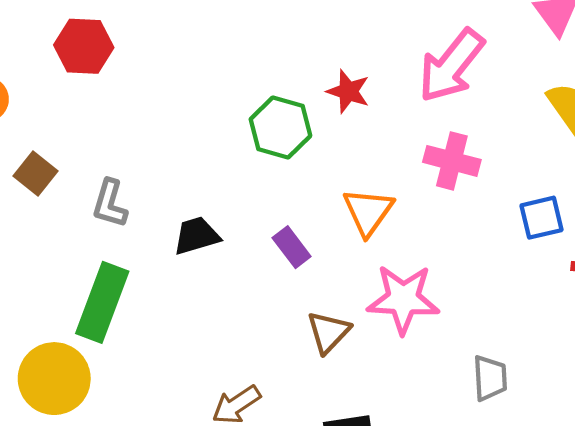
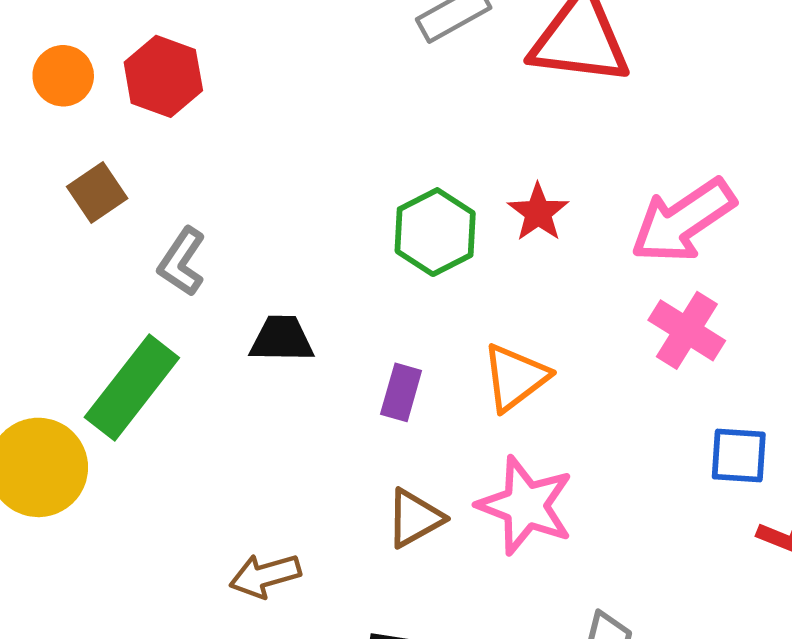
red hexagon: (84, 46) -> (163, 76), moved
pink cross: (452, 161) -> (687, 330), moved
purple rectangle: (292, 247) -> (401, 392), turned 36

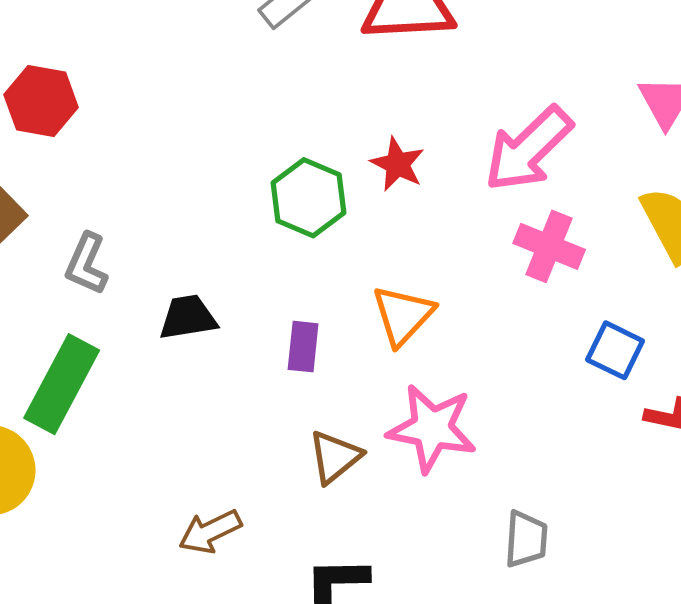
blue square: (739, 456) -> (615, 350), turned 32

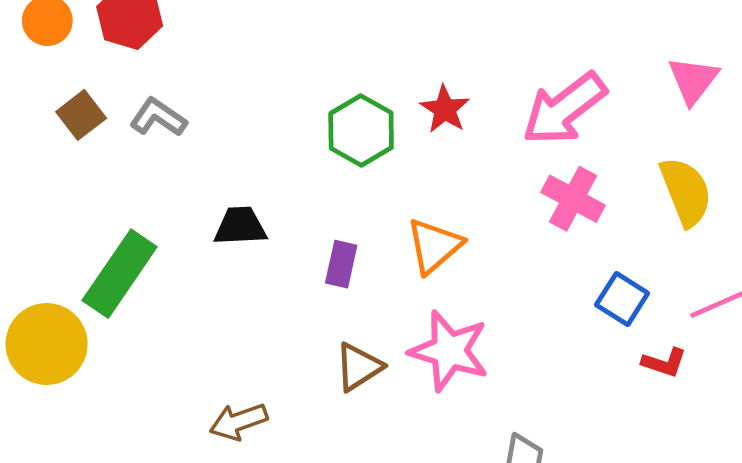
gray L-shape: (87, 264) -> (158, 117), moved, turned 94

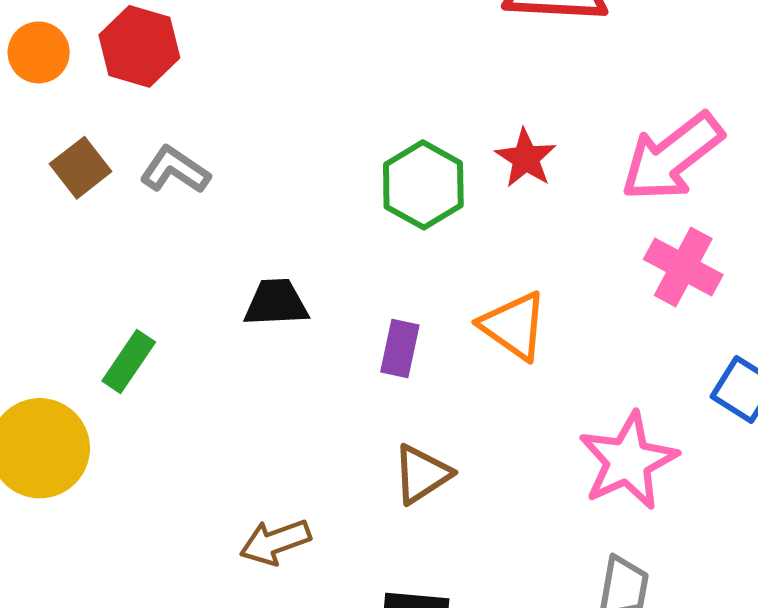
orange triangle: (434, 246) -> (514, 326), turned -44
green rectangle: (120, 274) -> (129, 362), size x0.6
pink star: (449, 351) -> (628, 461), moved, turned 30

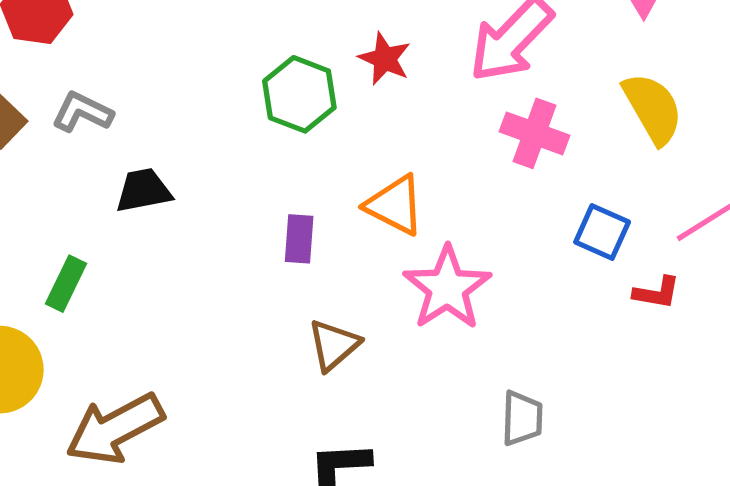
black trapezoid: (276, 303) -> (143, 190), moved
pink star: (628, 461) -> (447, 288), moved
brown arrow: (275, 542) -> (115, 429), moved, size x1.6

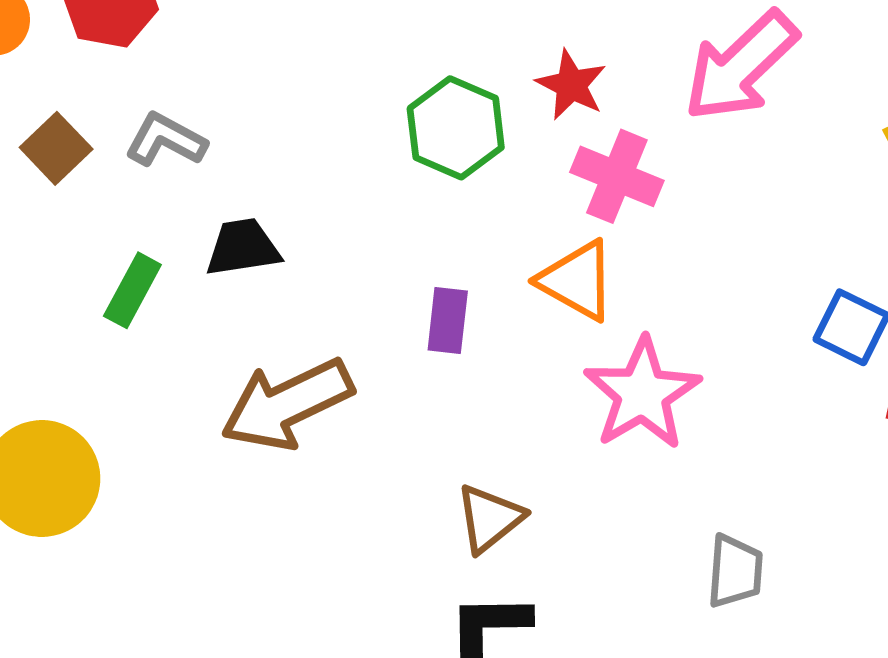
pink cross: (534, 133) -> (617, 176), moved
green rectangle: (66, 284) -> (132, 290), moved
brown triangle: (334, 345) -> (490, 518), moved
brown arrow: (115, 429) -> (287, 404), moved

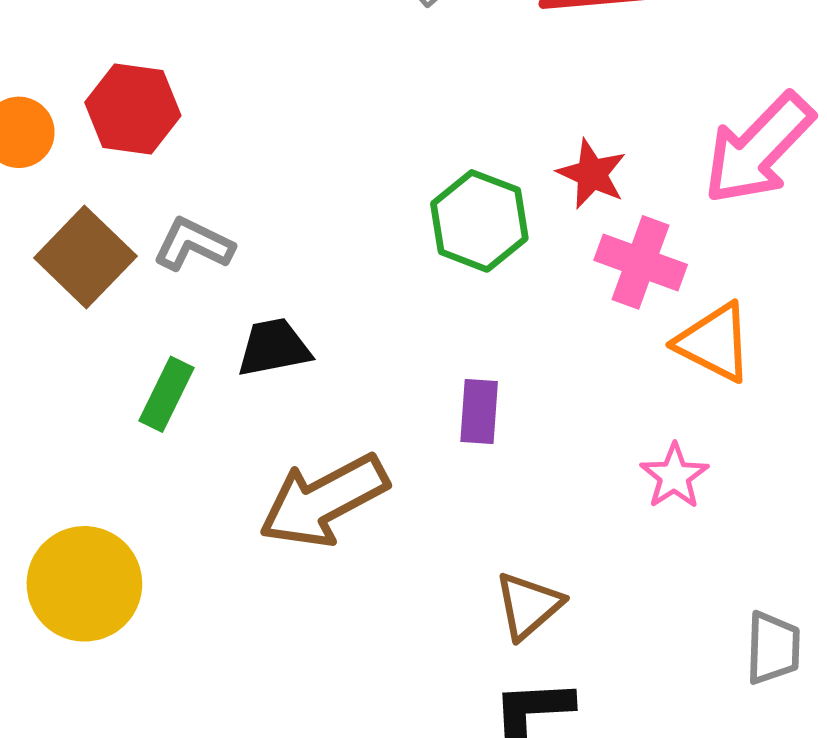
brown square: (56, 148) -> (85, 257), size x1.4
orange triangle: (577, 281) -> (714, 342), moved
pink star: (642, 394) -> (674, 476), size x0.6

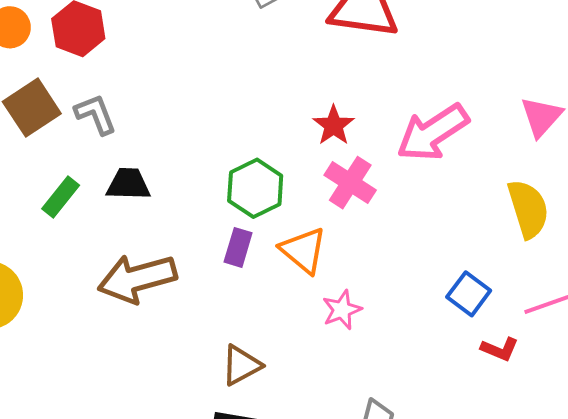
green hexagon: (479, 221) -> (255, 188), moved
gray L-shape: (193, 244) -> (96, 114), turned 30
orange triangle: (714, 342) -> (303, 250), moved

